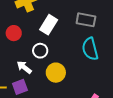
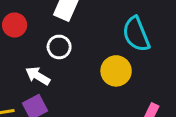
yellow circle: (56, 73) -> (116, 71), moved

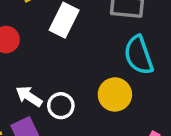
white circle: (59, 47) -> (61, 106), moved

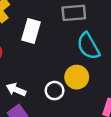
white circle: (61, 106) -> (55, 91), moved

